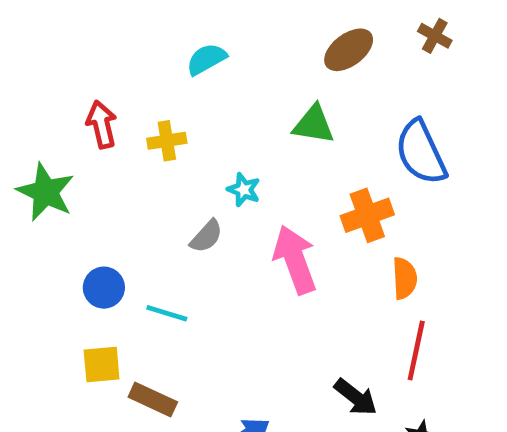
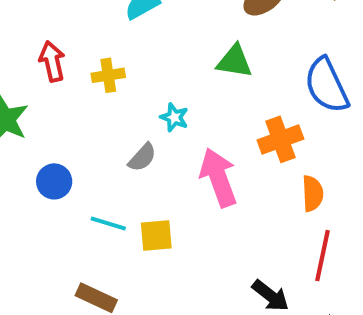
blue circle: (104, 288) -> (54, 181), moved
yellow square: (102, 364) -> (156, 236), moved

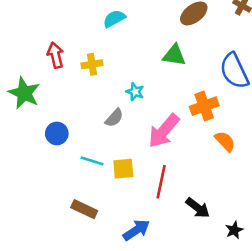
pink arrow: (218, 177) -> (164, 131), turned -120
orange semicircle: (313, 193) -> (225, 141), turned -40
red line: (323, 256) -> (161, 182), moved

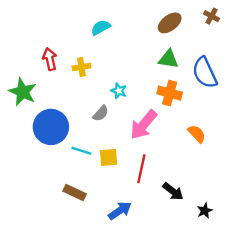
green triangle: (174, 55) -> (168, 59), moved
orange cross: (204, 106) -> (170, 93), moved, turned 35
blue circle: (57, 133) -> (51, 127), size x1.8

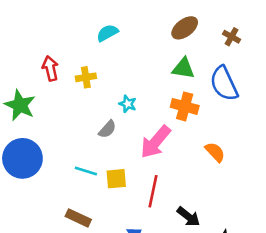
brown cross: (211, 16) -> (232, 37), moved
blue circle: (51, 127) -> (22, 158), moved

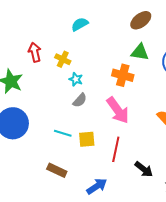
yellow cross: (86, 77) -> (63, 59), turned 35
cyan star: (128, 104) -> (76, 79), moved
orange cross: (185, 106) -> (123, 75), moved
pink arrow: (156, 142) -> (118, 110), turned -76

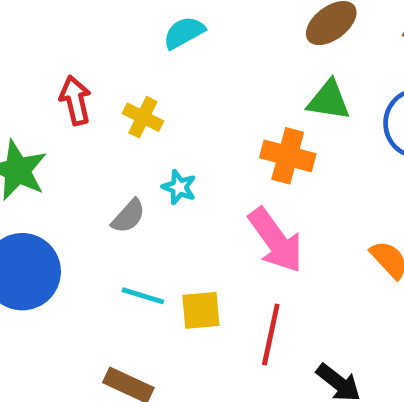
cyan star: (76, 79) -> (179, 187), moved
gray semicircle: (80, 100) -> (128, 216), moved

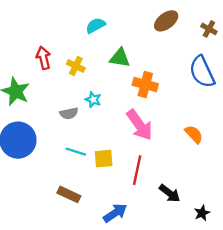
green triangle: (329, 100) -> (120, 58), moved
gray semicircle: (128, 216) -> (69, 113), turned 36

